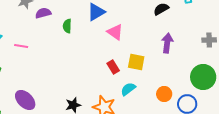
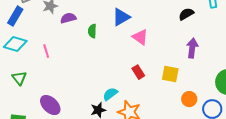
pink line: (21, 46) -> (46, 51), turned 64
yellow square: (136, 62) -> (170, 74), moved
cyan semicircle: (128, 89) -> (110, 94), moved

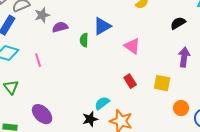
blue triangle: (121, 17) -> (102, 26), moved

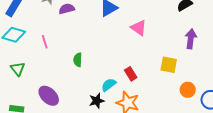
green semicircle: (84, 40) -> (78, 60), moved
red rectangle: (130, 81) -> (131, 74), moved

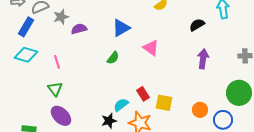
green semicircle: (78, 60) -> (113, 58), moved, turned -144
yellow square: (169, 65) -> (164, 103), moved
green triangle: (18, 69) -> (55, 89), moved

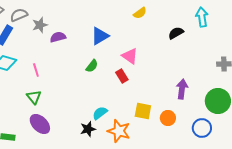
purple arrow: (203, 59) -> (182, 89), moved
red rectangle: (143, 94) -> (122, 76), moved
orange circle: (200, 110) -> (168, 118), moved

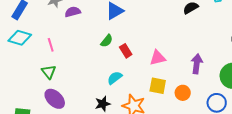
pink triangle: (130, 56) -> (158, 58), moved, turned -48
red rectangle: (122, 76) -> (126, 51), moved
cyan semicircle: (100, 113) -> (115, 78), moved

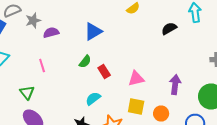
pink line: (51, 45) -> (42, 66), moved

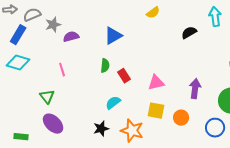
green semicircle: (85, 62) -> (105, 66), turned -32

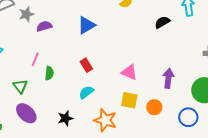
green semicircle: (105, 66) -> (49, 73), moved
pink line: (62, 70) -> (35, 59), turned 40
red rectangle: (124, 76) -> (86, 65), moved
pink triangle: (156, 83) -> (129, 72), turned 36
black star: (101, 129) -> (65, 118), moved

